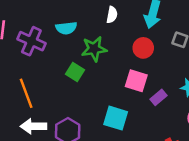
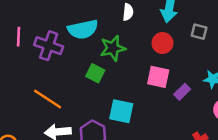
cyan semicircle: (66, 28) -> (83, 29), size x1.4
orange line: (26, 93) -> (48, 99), turned -32
cyan square: (116, 118) -> (121, 111), moved

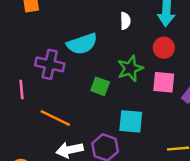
pink line: (19, 37) -> (21, 90), moved
green star: (113, 48) -> (130, 68), moved

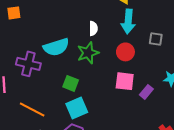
green star: (130, 68) -> (88, 53), moved
cyan square: (131, 121) -> (77, 108), moved, turned -30

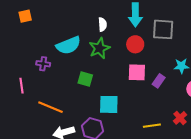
gray square: (156, 39) -> (163, 29), size x1.6
purple cross: (28, 64) -> (43, 64), size x0.6
cyan square: (77, 108) -> (109, 104), moved, turned 30

